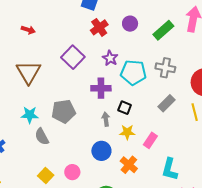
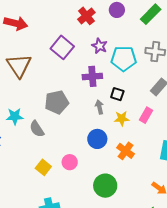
red arrow: (28, 30) -> (16, 23), size x1.6
cyan star: (30, 115) -> (15, 116), moved
pink rectangle: (150, 140) -> (146, 115), moved

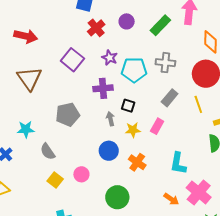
gray semicircle: (37, 129) -> (48, 152), moved

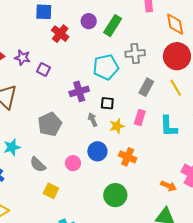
green rectangle: (160, 25) -> (113, 26), moved
purple star: (110, 58) -> (22, 58), moved
purple square: (72, 60) -> (43, 70), size x0.6
cyan L-shape: (178, 163) -> (168, 126), moved
pink circle: (81, 174) -> (73, 163), moved

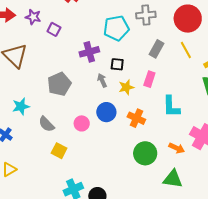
cyan L-shape: (168, 126) -> (171, 106), moved
green circle: (115, 195) -> (145, 153), moved

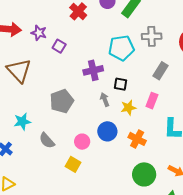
yellow square: (59, 151) -> (73, 164), moved

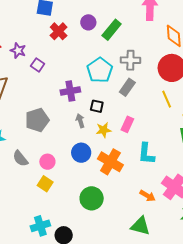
cyan pentagon: (121, 48) -> (100, 70), turned -30
gray rectangle: (160, 71) -> (127, 87), moved
orange cross: (137, 139) -> (110, 162), size x1.4
pink circle: (82, 142) -> (47, 162), moved
green circle: (144, 174) -> (92, 198), moved

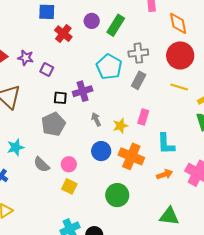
yellow line: (167, 99) -> (179, 87), turned -42
black square: (97, 106) -> (60, 98), moved
orange arrow: (147, 196) -> (165, 174), moved, turned -42

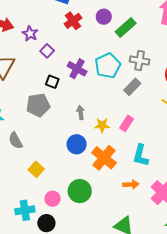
purple cross: (83, 91) -> (77, 69), moved, turned 30
pink circle: (69, 164) -> (53, 199), moved

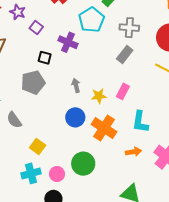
cyan pentagon: (108, 66) -> (91, 20), moved
cyan cross: (25, 210) -> (31, 173), moved

